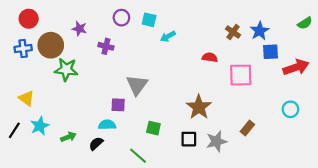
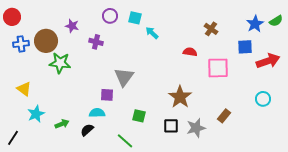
red circle: (29, 19) -> (12, 17), moved
blue star: (260, 31) -> (255, 24), moved
cyan arrow: (168, 36) -> (152, 33), turned 72
black line: (14, 130) -> (13, 138), moved

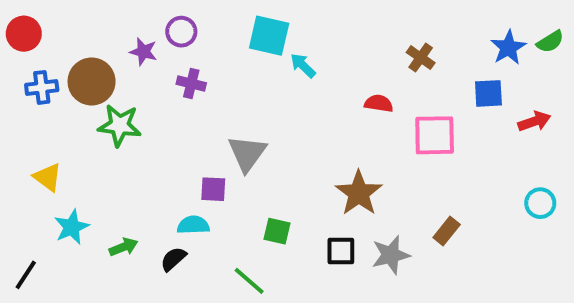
purple circle: (110, 16) -> (181, 32), moved
cyan square: (135, 18) -> (269, 36), size x1.5
red arrow: (268, 61) -> (534, 121), size x0.7
cyan circle: (263, 99) -> (540, 203), moved

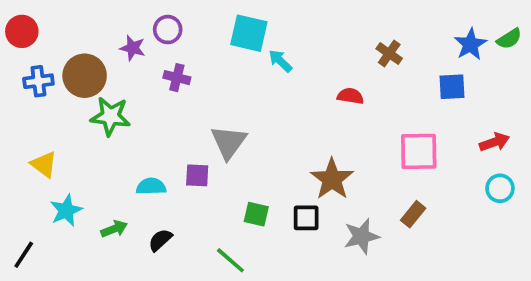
red arrow: (534, 121) -> (494, 142), moved
pink square: (435, 135) -> (419, 151), moved
cyan semicircle: (193, 225) -> (151, 186), moved
black square: (341, 251) -> (306, 218), moved

